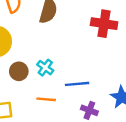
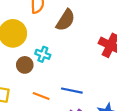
cyan cross: (45, 68) -> (43, 54), moved, turned -32

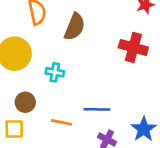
brown circle: (25, 65) -> (25, 102), moved

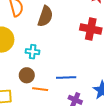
brown circle: (25, 102) -> (27, 75), moved

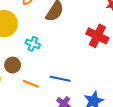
brown circle: (27, 75) -> (13, 65), moved

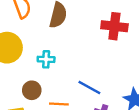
blue line: (60, 79) -> (89, 88), turned 36

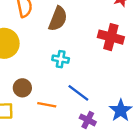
cyan cross: (46, 59) -> (61, 59), moved

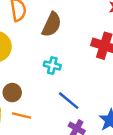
orange line: (47, 105) -> (22, 116), moved

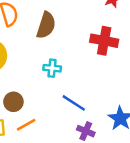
orange line: (22, 116) -> (26, 125), turned -36

